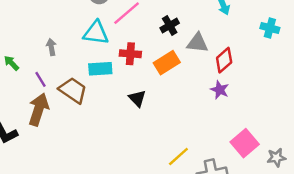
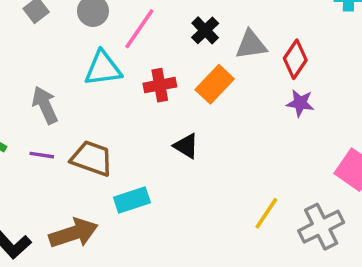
gray arrow: (51, 47) -> (45, 105), size x1.5
cyan rectangle: (100, 69) -> (132, 200), moved
purple line: (41, 79) -> (42, 155), turned -35
brown arrow: (39, 109) -> (74, 233), moved, turned 68

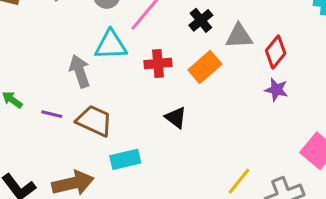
gray arrow: (45, 105) -> (80, 71), moved

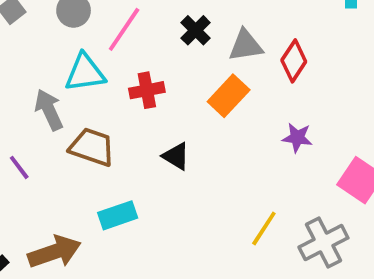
orange rectangle: (205, 67) -> (229, 96), moved
purple star: (276, 90) -> (297, 138), moved
purple line: (52, 114) -> (19, 167), turned 45
brown trapezoid: (94, 121) -> (92, 147), moved

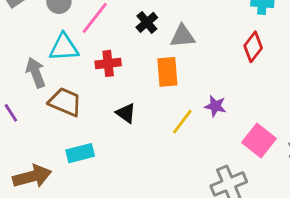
red diamond: (294, 61) -> (253, 47), moved
orange rectangle: (229, 96) -> (167, 72), turned -52
yellow line: (264, 228) -> (182, 122), moved

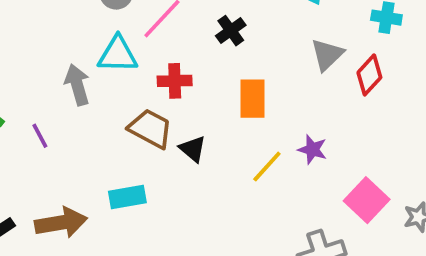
gray triangle: (183, 36) -> (327, 55), moved, turned -44
brown trapezoid: (65, 102) -> (150, 129), moved

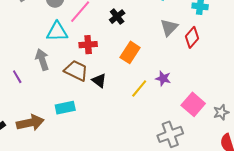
gray arrow: (77, 85) -> (42, 60), moved
orange rectangle: (253, 99) -> (130, 52), turned 35

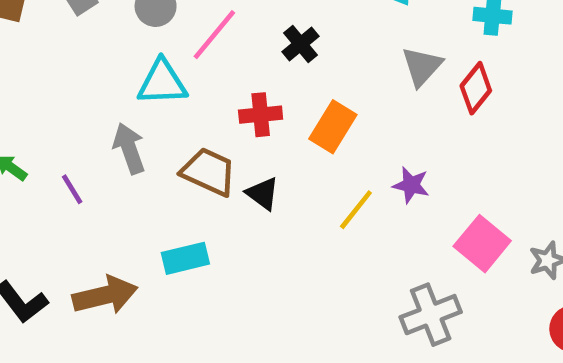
red cross: (88, 45) -> (261, 115), moved

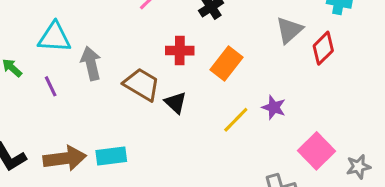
cyan triangle: (162, 82) -> (54, 37), moved
cyan rectangle: (185, 258) -> (111, 156), moved

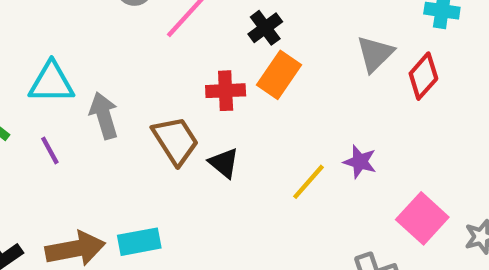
orange rectangle: (226, 64) -> (279, 75), moved
brown trapezoid: (142, 84) -> (176, 141), turned 30

